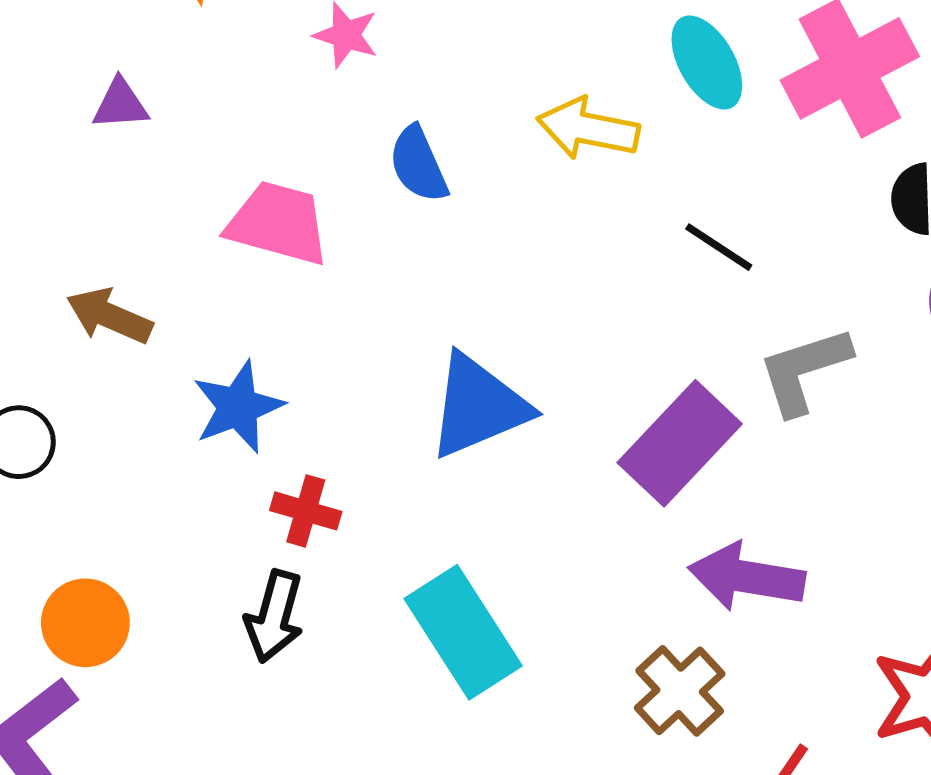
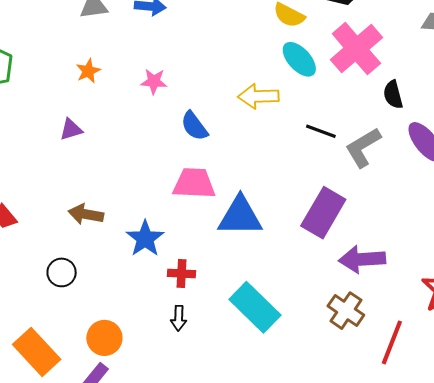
pink trapezoid: (278, 223) -> (194, 183), moved
gray L-shape: (804, 370) -> (363, 147), moved
blue triangle: (478, 406) -> (240, 216), turned 36
black arrow: (274, 616) -> (179, 318), size x0.7

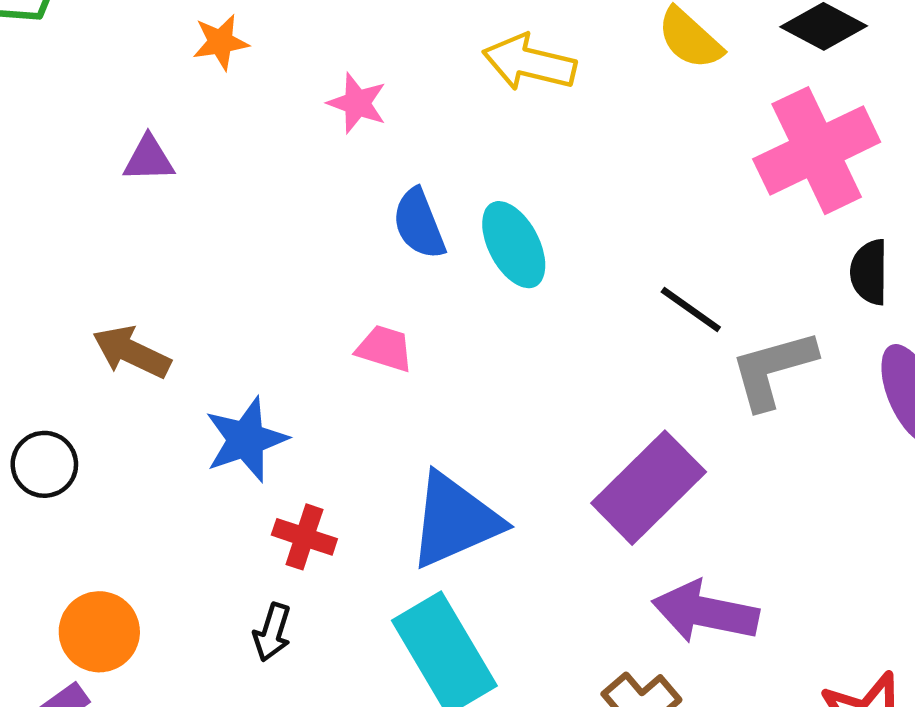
cyan ellipse: (299, 59) -> (514, 245), moved
yellow arrow: (258, 96) -> (529, 63), moved
pink trapezoid: (194, 183) -> (385, 348), size x0.6
blue triangle: (240, 216) -> (455, 520), moved, turned -39

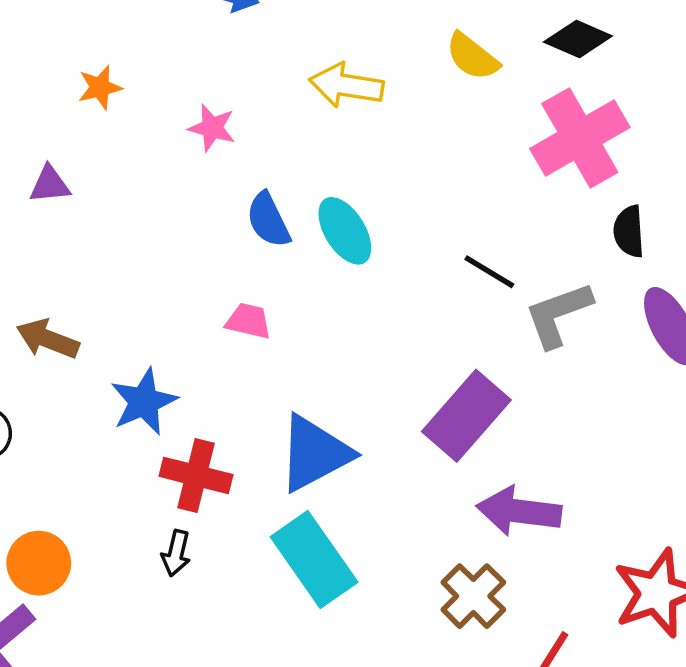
red cross: (304, 537) -> (196, 475), size x1.4

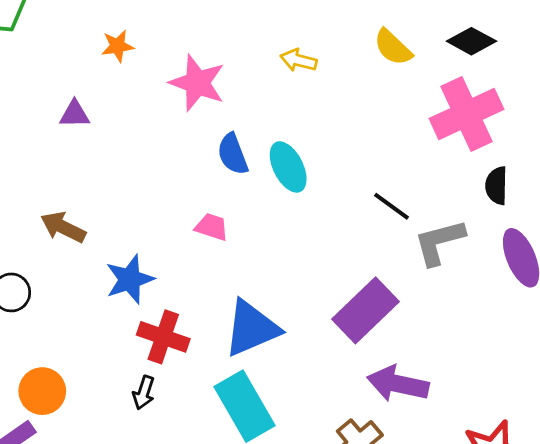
yellow arrow: (346, 85) -> (299, 60), size x0.7
pink star: (212, 128) -> (197, 83), size x1.6

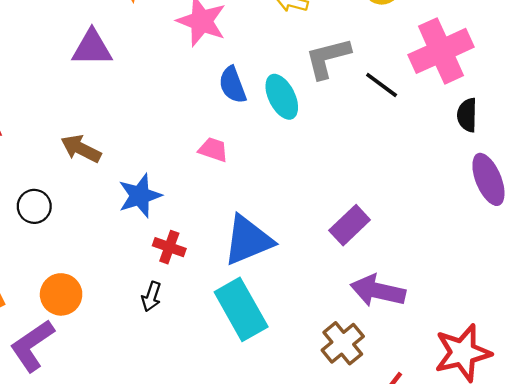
purple triangle: (75, 114) -> (92, 48), size x1.5
black line: (392, 206) -> (382, 85), moved
gray L-shape: (439, 242) -> (328, 58), moved
purple rectangle: (365, 310) -> (350, 225), size x0.7
red cross: (163, 337) -> (169, 247), size x0.7

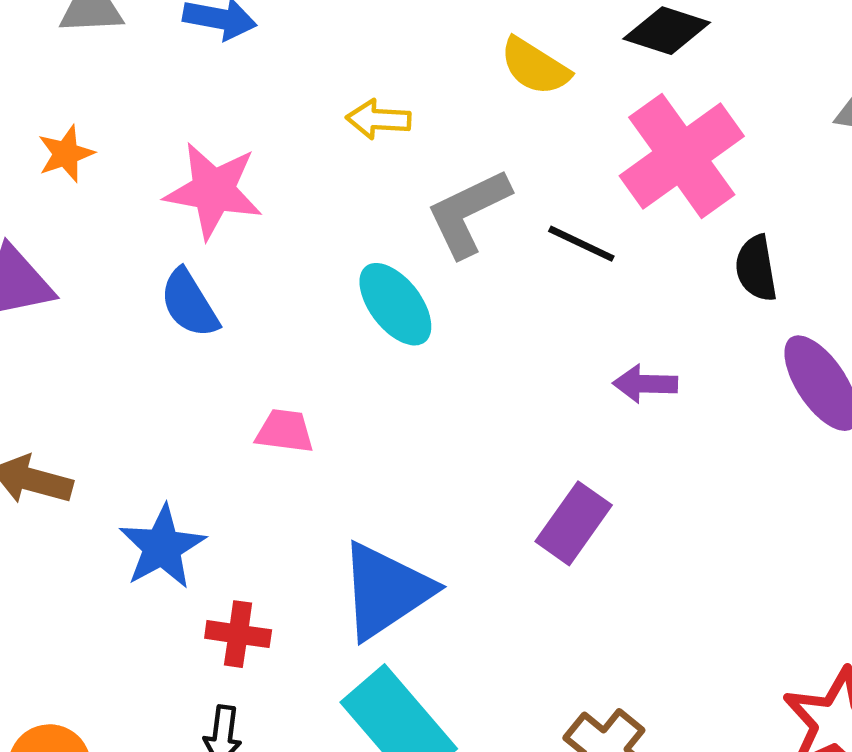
blue semicircle: (232, 85) -> (189, 303), moved
purple arrow: (378, 291) -> (645, 384), moved, size x0.6

